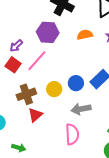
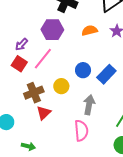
blue circle: (76, 83) -> (83, 70), moved
gray arrow: (81, 109) -> (89, 105), turned 114

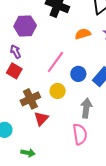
purple hexagon: (52, 30) -> (25, 26), moved
purple arrow: (22, 44) -> (16, 52), turned 112
pink line: (43, 59) -> (55, 62), moved

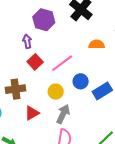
red square: (14, 71) -> (35, 62), moved
brown cross: (30, 99) -> (16, 89), moved
gray arrow: (86, 108) -> (63, 114), moved

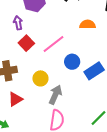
yellow circle: (56, 92) -> (40, 78), moved
red triangle: (32, 113) -> (15, 99), moved

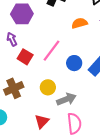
gray arrow: (55, 95) -> (66, 99), turned 60
red triangle: (15, 99) -> (42, 121), moved

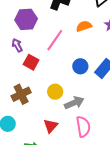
pink line: (52, 51) -> (55, 40), moved

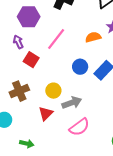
orange semicircle: (84, 26) -> (93, 37), moved
red triangle: (51, 126) -> (46, 113), moved
pink semicircle: (83, 127) -> (79, 127), turned 60

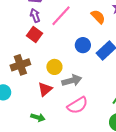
orange semicircle: (93, 37) -> (98, 17), turned 56
purple arrow: (18, 42) -> (35, 15), moved
green arrow: (27, 144) -> (38, 117), moved

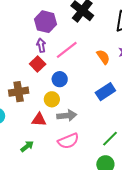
blue circle: (83, 45) -> (60, 79), moved
red triangle: (45, 89) -> (39, 120), turned 35
green arrow: (38, 117) -> (27, 146), turned -64

